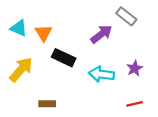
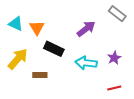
gray rectangle: (126, 16) -> (117, 14), moved
brown rectangle: (47, 104) -> (40, 75), moved

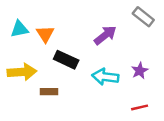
cyan triangle: (16, 24) -> (19, 29), turned -35
yellow arrow: (18, 59) -> (22, 72), turned 45

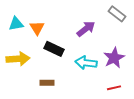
purple star: (140, 71) -> (114, 58), size x1.5
brown rectangle: (49, 92) -> (47, 83), moved

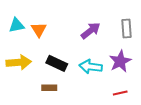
gray rectangle: (117, 14) -> (127, 29), moved, turned 48
black rectangle: (54, 49) -> (57, 63), moved

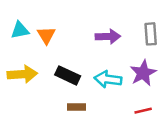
purple arrow: (91, 31) -> (108, 36), turned 36
brown rectangle: (49, 88) -> (76, 107), moved

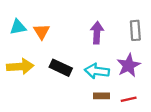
purple arrow: (108, 36) -> (97, 33), turned -85
brown rectangle: (76, 107) -> (101, 96), moved

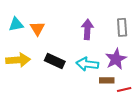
brown rectangle: (101, 96) -> (107, 80), moved
red line: (129, 99) -> (124, 90), moved

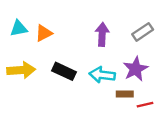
gray rectangle: (122, 27) -> (143, 32), turned 60
orange triangle: (37, 28) -> (44, 33), turned 35

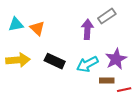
gray rectangle: (143, 32) -> (107, 16), moved
orange triangle: (44, 33) -> (37, 28), turned -49
cyan arrow: (102, 75) -> (87, 64), turned -35

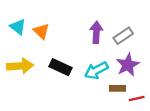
gray rectangle: (107, 16) -> (123, 36), moved
cyan triangle: (16, 24) -> (18, 27), turned 49

